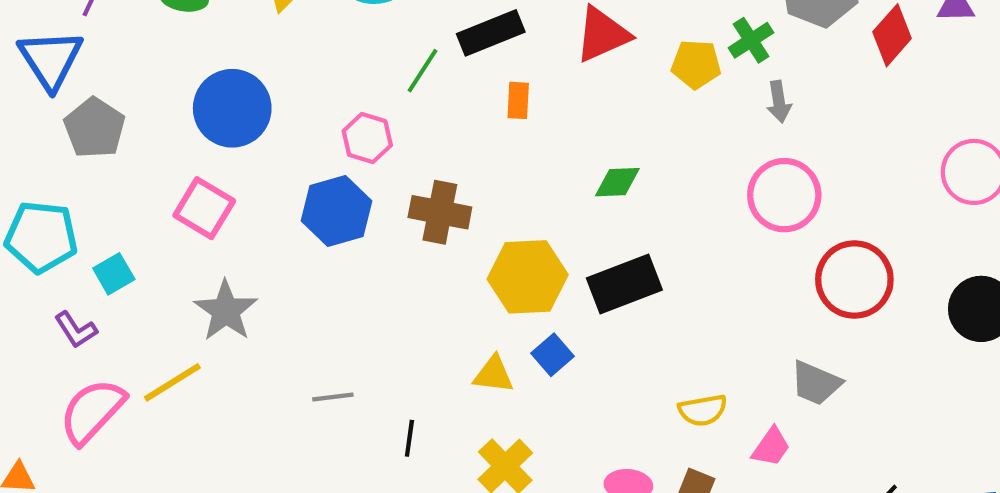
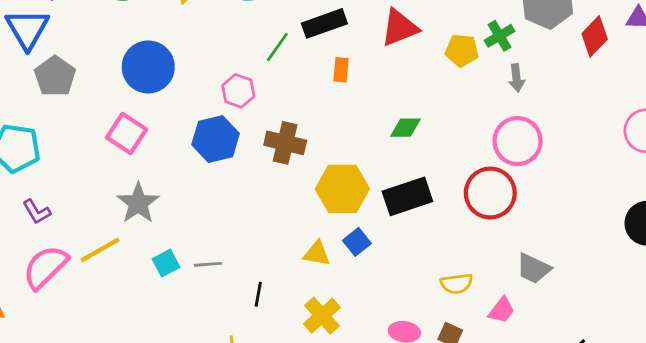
cyan square: (114, 274) -> (166, 263), moved
red circle: (854, 279) -> (490, 193), moved

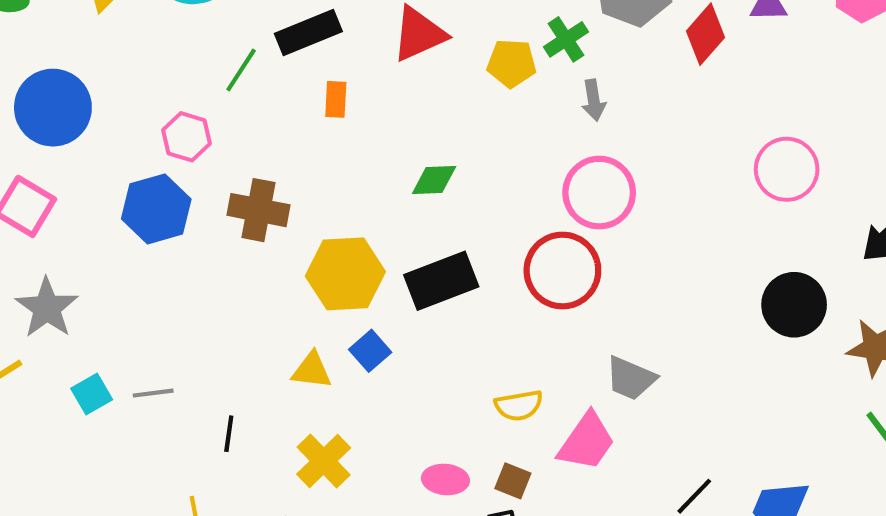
pink trapezoid: (502, 310) -> (587, 442), size x1.5

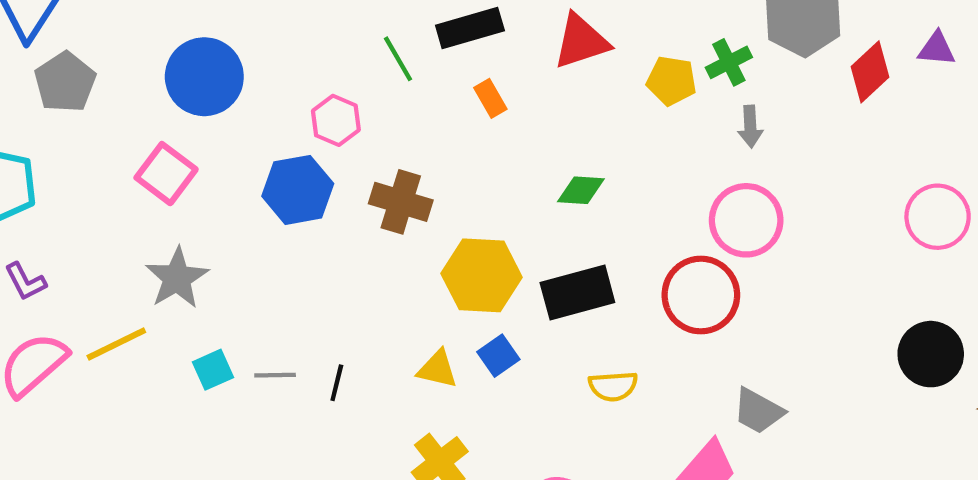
green line: (241, 70) -> (398, 59), turned -69
orange rectangle: (336, 99) -> (490, 98), turned -39
yellow semicircle: (519, 405) -> (613, 386), moved
black line: (229, 434) -> (337, 383), moved

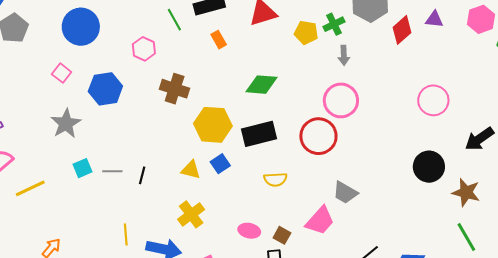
pink square: (166, 174) -> (62, 73), size x0.7
blue hexagon: (298, 190) -> (105, 89), moved
green diamond: (581, 190) -> (262, 85), size x1.4
yellow line: (116, 344) -> (30, 188), moved

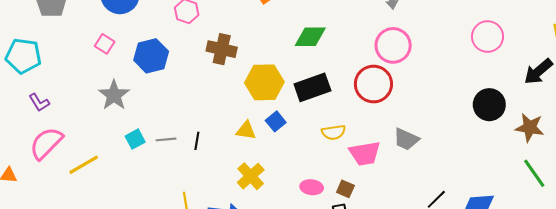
pink trapezoid: (320, 221) -> (365, 153), moved, turned 44

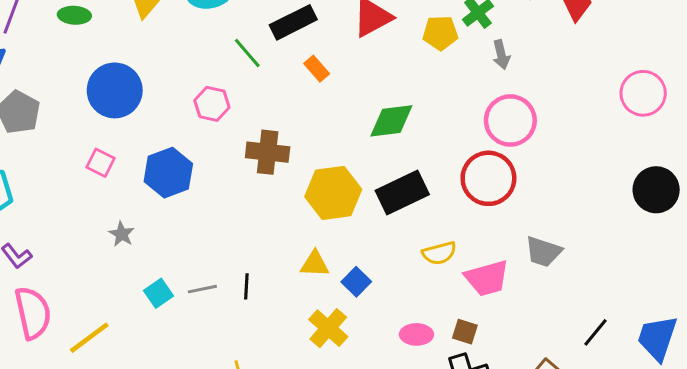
gray star: (114, 95) -> (122, 234), size x0.6
blue square: (276, 121) -> (356, 282), moved
pink semicircle: (46, 143) -> (33, 313), turned 129

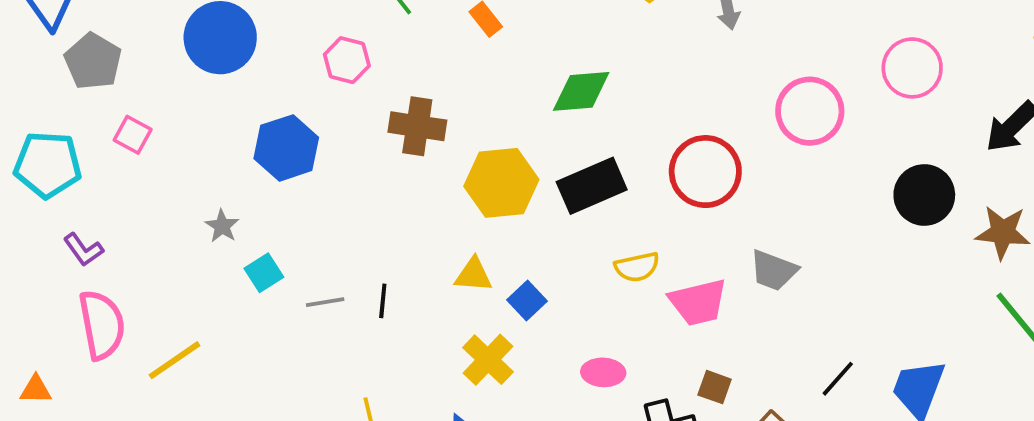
pink circle: (510, 120) -> (810, 111), moved
pink square: (101, 163) -> (133, 135), moved
cyan square: (158, 293) -> (264, 273), moved
brown square: (465, 332) -> (715, 387), moved

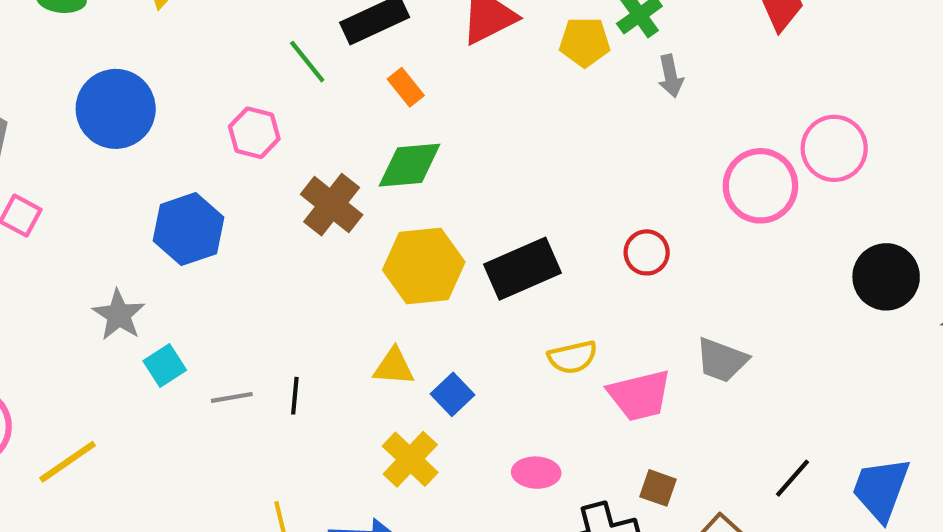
pink circle: (912, 68) -> (834, 148), moved
green diamond: (581, 91) -> (410, 165), moved
brown cross: (417, 126) -> (332, 205), turned 30
red circle: (705, 172) -> (647, 252), size x0.6
gray star: (222, 226) -> (119, 315), size x1.4

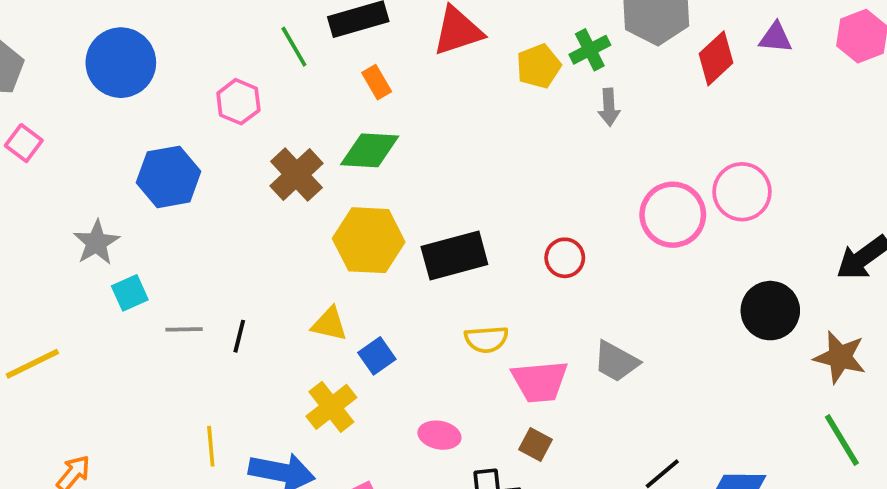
yellow pentagon: (585, 42) -> (538, 66), turned -30
brown square: (658, 488) -> (536, 445), moved

